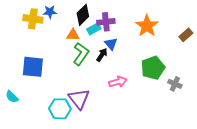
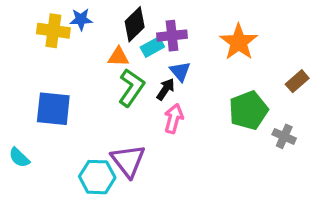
brown rectangle: (186, 35) -> (297, 81), moved
pink arrow: (118, 82) -> (174, 119), moved, turned -60

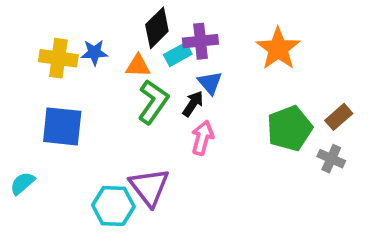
blue star: (81, 19) -> (94, 53), moved
yellow cross: (53, 31) -> (58, 58), moved
brown rectangle: (297, 81) -> (339, 117), moved
cyan semicircle: (19, 158) -> (22, 183), turned 95

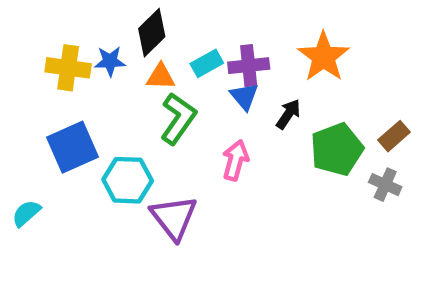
black diamond: (157, 28) -> (152, 33), moved
purple cross: (200, 41) -> (249, 66), moved
black arrow: (193, 104) -> (288, 114), moved
blue square: (62, 126) -> (72, 147), turned -30
cyan hexagon: (113, 206) -> (128, 180), moved

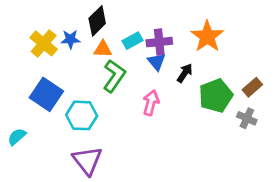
yellow cross: (68, 68) -> (44, 43), turned 32
blue square: (72, 147) -> (46, 94), turned -32
purple triangle: (174, 218) -> (87, 161), moved

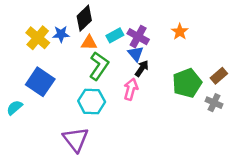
orange star: (207, 36) -> (180, 32), size x0.6
purple cross: (159, 42) -> (138, 37), turned 35
black arrow: (185, 73) -> (142, 68), moved
cyan hexagon: (82, 115) -> (92, 101), moved
cyan semicircle: (17, 137) -> (14, 108), moved

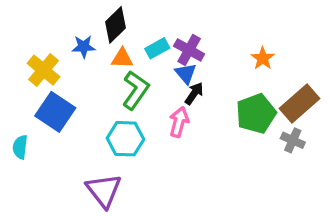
orange star: (180, 32) -> (263, 58), moved
yellow cross: (38, 38) -> (43, 70), moved
brown rectangle: (219, 76) -> (299, 104), size x1.6
cyan semicircle: (14, 108) -> (20, 147), turned -42

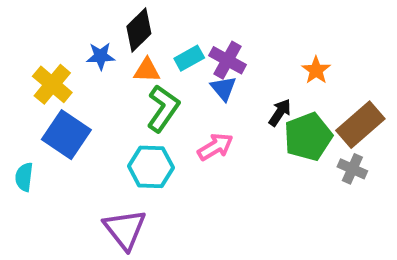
black arrow: (194, 93) -> (280, 113), moved
pink arrow: (179, 122) -> (215, 147), turned 44

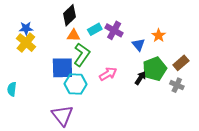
blue star: (101, 56) -> (26, 28), moved
blue triangle: (223, 88) -> (138, 45), moved
black arrow: (280, 113) -> (140, 78), moved
brown rectangle: (360, 125) -> (181, 63), size x0.7
blue square: (66, 135) -> (62, 68), moved, turned -35

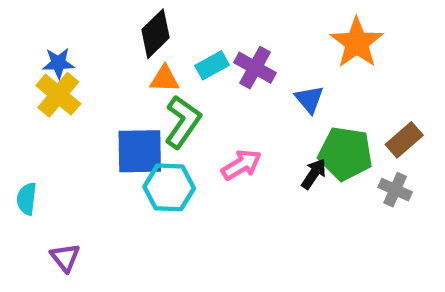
orange star: (159, 35) -> (357, 43), moved, size x1.6
green pentagon: (155, 69) -> (345, 154), turned 30
purple triangle: (62, 115) -> (65, 257), moved, size x0.6

